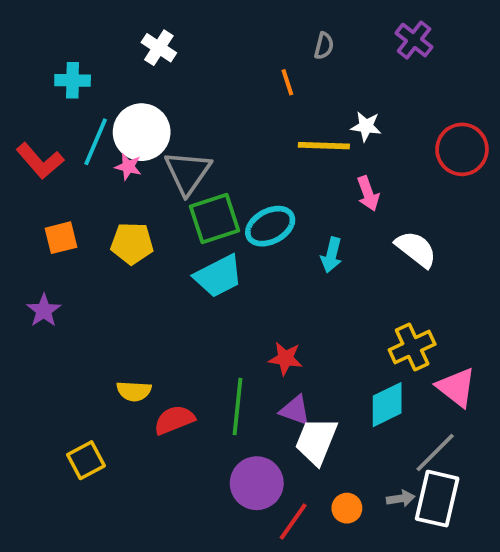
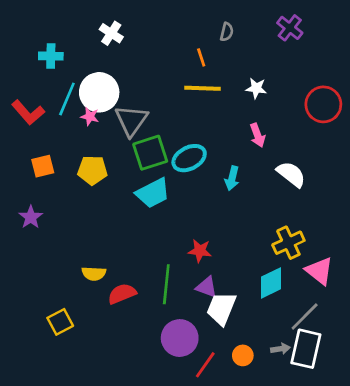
yellow line: (324, 146) -> (203, 88), moved

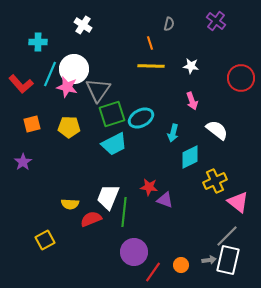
pink star: (90, 116) -> (67, 87), size x1.5
cyan diamond: (271, 283) -> (190, 157), moved
purple triangle: (207, 287) -> (165, 200), moved
white trapezoid: (221, 308) -> (108, 197), moved

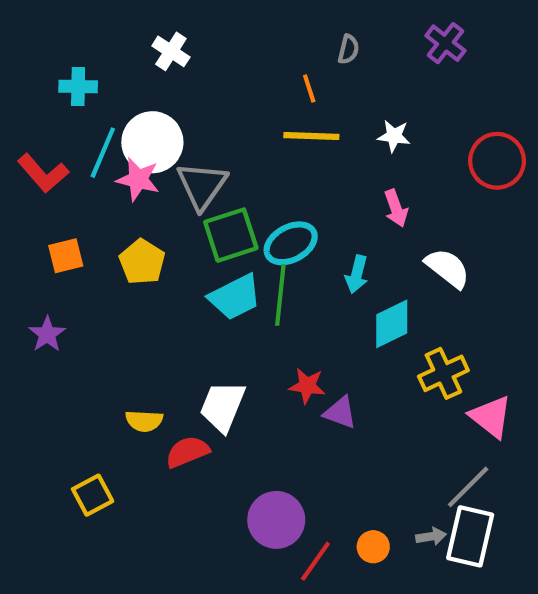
yellow pentagon: (69, 127) -> (142, 262), turned 30
green line: (124, 212) -> (280, 295), moved

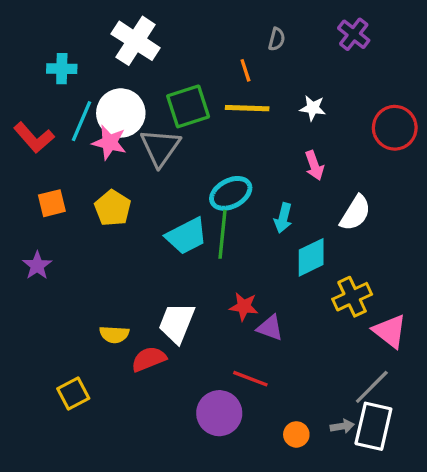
white cross: (171, 51) -> (136, 41), size x1.6
green square: (231, 235) -> (188, 106), moved
white semicircle: (448, 268) -> (355, 213), turned 84
red line: (315, 561) -> (250, 379), moved, turned 76

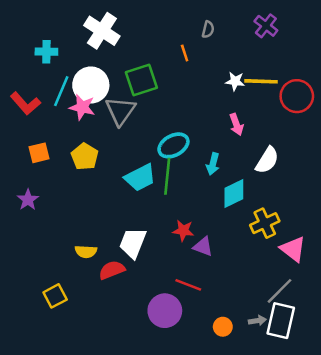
yellow line: (247, 108) -> (261, 81), moved

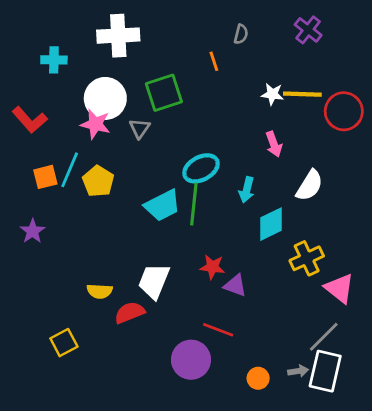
white cross: (102, 31) -> (118, 36), turned -36
cyan line: (61, 91) -> (70, 170), moved
gray triangle: (120, 111) -> (140, 128), size x0.6

